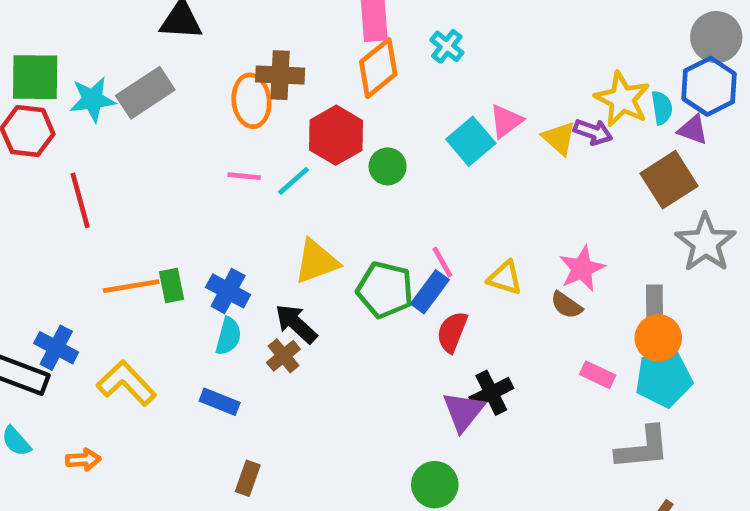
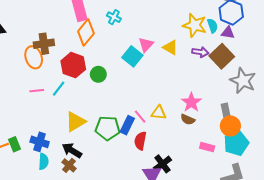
purple arrow: (593, 132) -> (200, 52), moved
pink line: (442, 262) -> (140, 117), moved

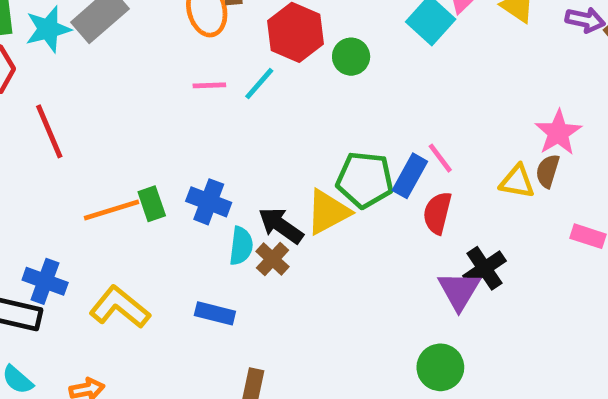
yellow triangle: (159, 113) -> (517, 182), moved
brown semicircle: (188, 119) -> (548, 171), turned 80
yellow triangle: (75, 122) -> (328, 212), moved
cyan semicircle: (43, 161) -> (241, 246), moved

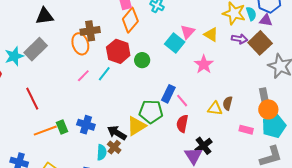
pink line: (209, 85) -> (83, 76), turned -40
red line: (49, 131) -> (32, 99), moved
pink star: (558, 133) -> (204, 64), moved
blue rectangle: (410, 176) -> (168, 94), moved
cyan semicircle: (241, 246) -> (102, 152), moved

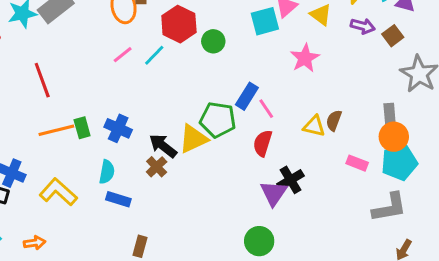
cyan square: (175, 43) -> (265, 21), turned 30
brown square: (260, 43) -> (393, 36), size x0.6
cyan semicircle: (102, 152) -> (107, 172), moved

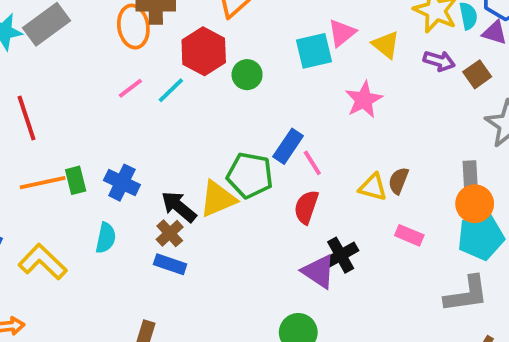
pink rectangle: (357, 163) -> (409, 235), moved
purple triangle: (274, 193) -> (319, 271), turned -32
blue rectangle: (118, 199) -> (170, 264), moved

